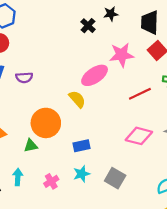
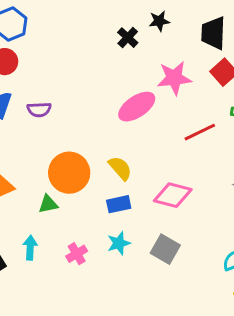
yellow semicircle: (77, 99) -> (120, 168), moved
pink diamond: (139, 136) -> (173, 195), moved

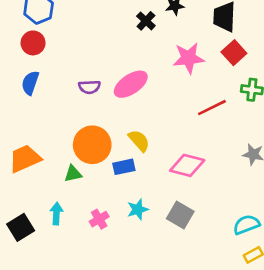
pink ellipse: (137, 107) -> (131, 84), moved
purple semicircle: (39, 110) -> (89, 87), moved
blue rectangle: (119, 204) -> (124, 167), moved

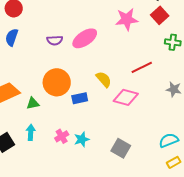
red line: (212, 108) -> (142, 67), moved
yellow semicircle: (139, 141) -> (104, 79), moved
green triangle: (73, 174) -> (33, 103), moved
cyan star: (138, 209) -> (82, 139), moved
gray square: (180, 215) -> (121, 148), moved

